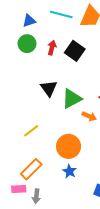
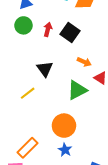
green triangle: (72, 99) -> (77, 90), moved
orange arrow: (89, 116) -> (84, 62), moved
yellow line: (31, 131) -> (28, 93), moved

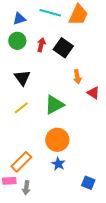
orange arrow: (84, 62) -> (77, 77), turned 56
black triangle: (45, 69) -> (22, 78), moved
green triangle: (77, 90) -> (54, 105), moved

